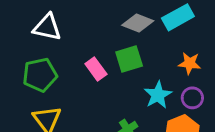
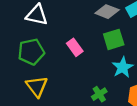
green square: (129, 59) -> (114, 39), moved

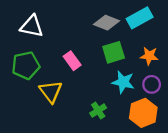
cyan star: (123, 67) -> (123, 82), turned -30
yellow triangle: (37, 86) -> (51, 92), moved

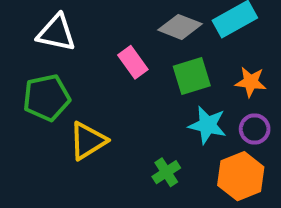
pink rectangle: (72, 61) -> (133, 62), moved
yellow triangle: (51, 92) -> (88, 141), turned 35

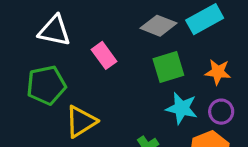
pink rectangle: (133, 62) -> (104, 55), moved

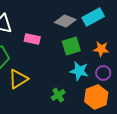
pink rectangle: (104, 55) -> (32, 39), turned -42

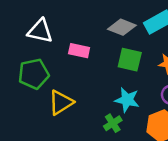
green square: (71, 46) -> (130, 60), turned 30
cyan star: (79, 71) -> (127, 100), moved

